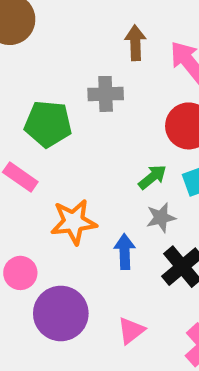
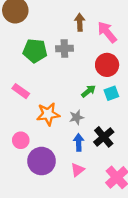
green pentagon: (48, 124) -> (35, 51), moved
gray star: (161, 218) -> (76, 117), moved
blue arrow: (125, 252) -> (79, 142), moved

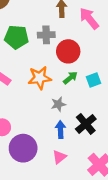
red circle: (107, 65) -> (68, 51), moved
orange star: (48, 114) -> (40, 78), moved

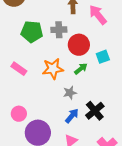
cyan square: (93, 80) -> (103, 57), moved
blue arrow: (60, 129) -> (72, 116), turned 42

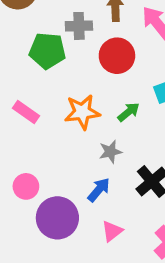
gray cross: (59, 30) -> (79, 26), moved
red circle: (79, 45) -> (117, 56), moved
blue arrow: (72, 116) -> (99, 190), moved

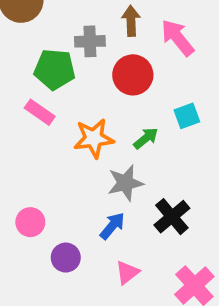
pink rectangle: (26, 112) -> (40, 112), moved
gray star: (110, 152) -> (125, 183), size x1.4
purple circle: (57, 218) -> (66, 258), size x0.6

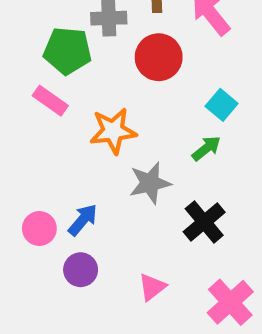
cyan square: (187, 116) -> (222, 105), turned -30
green arrow: (146, 138) -> (206, 148), moved
blue arrow: (112, 226) -> (83, 220), moved

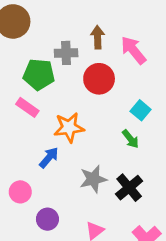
green arrow: (206, 148) -> (131, 139), turned 90
gray star: (150, 183) -> (93, 179), moved
blue arrow: (83, 220) -> (49, 158), moved

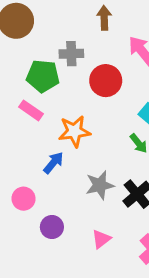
brown arrow: (98, 37) -> (104, 18), moved

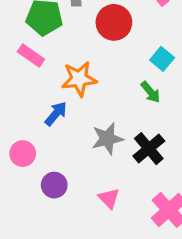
pink triangle: (101, 239) -> (109, 198), turned -36

